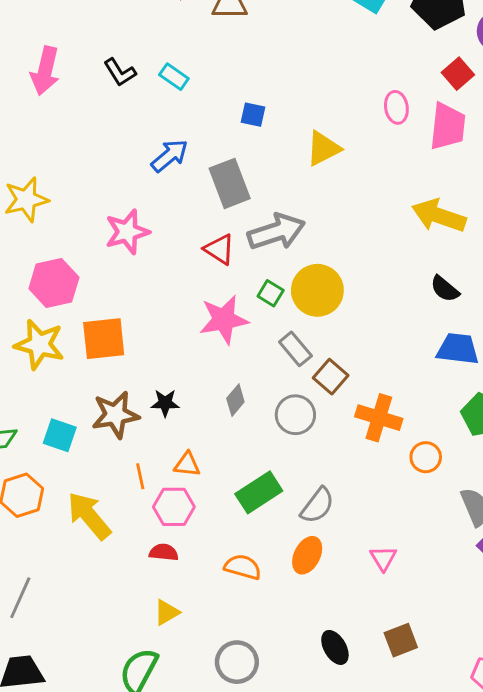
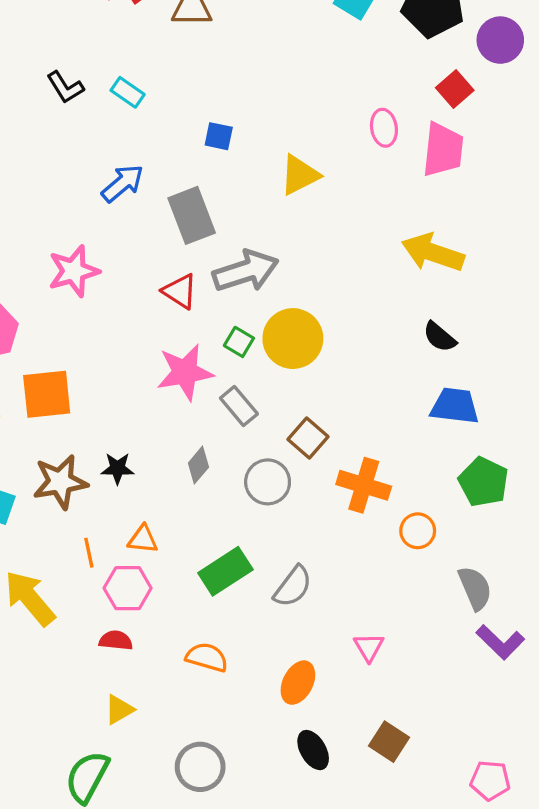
gray rectangle: (295, 349) -> (239, 406), moved
orange ellipse: (307, 555) -> (298, 683), moved
brown square: (401, 640) -> (389, 742), turned -36

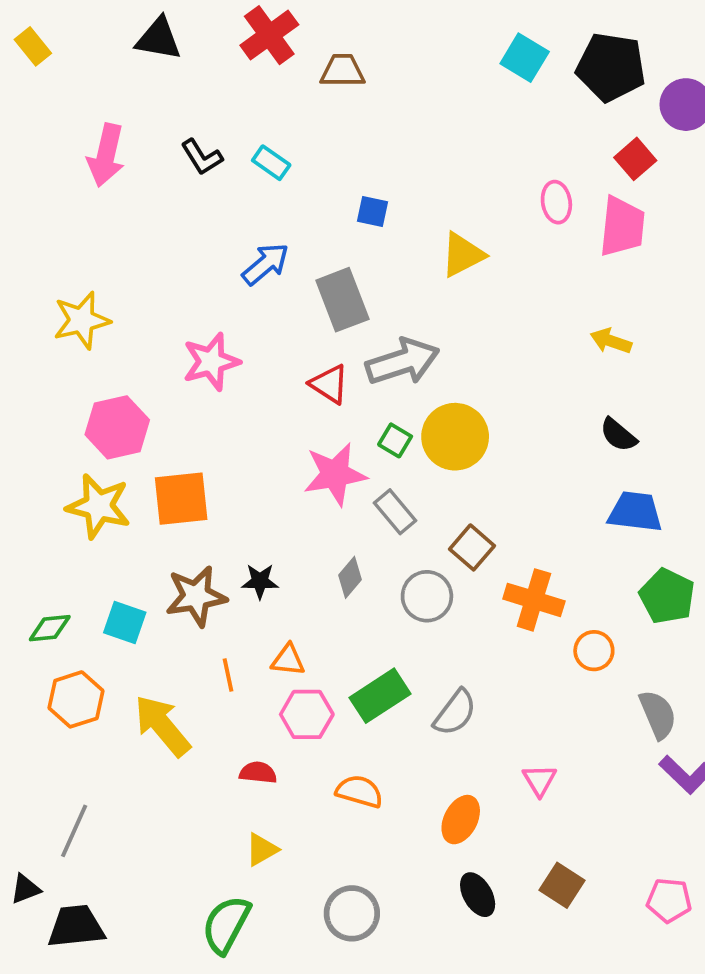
yellow arrow: (433, 253) -> (611, 341), size x0.6
pink hexagon: (128, 588) -> (307, 714), moved
pink pentagon: (490, 780) -> (669, 900), moved

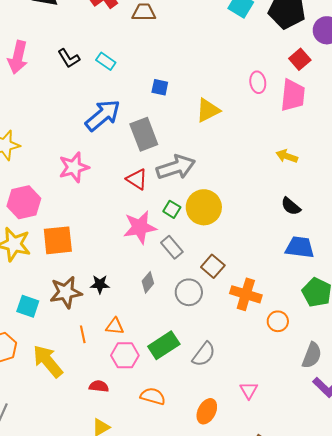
blue arrow: (266, 264) -> (103, 115), size x1.4
gray semicircle: (658, 714) -> (312, 355), turned 44

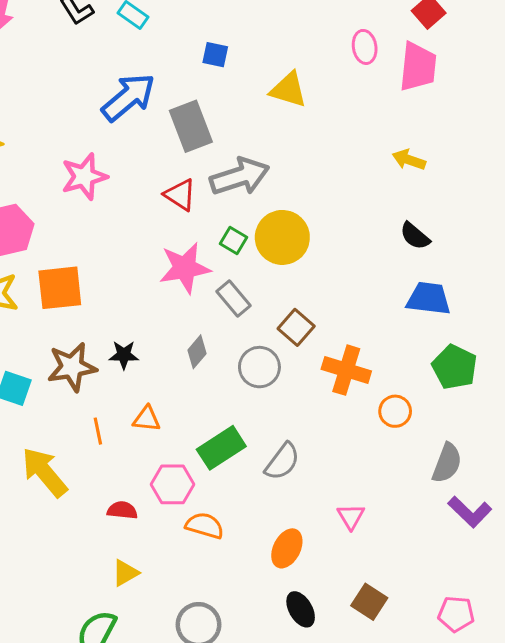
yellow triangle: (208, 110) -> (288, 90), turned 44
pink hexagon: (125, 355) -> (173, 484), moved

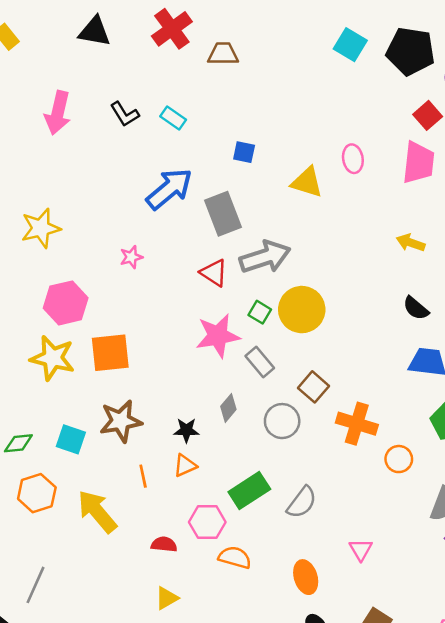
pink ellipse: (365, 47) -> (353, 159), moved
pink star: (84, 177) -> (131, 257), size x0.6
black star: (124, 355) -> (186, 430), moved
orange triangle: (147, 419) -> (185, 466), turned -30
orange ellipse: (287, 548) -> (306, 577), turned -44

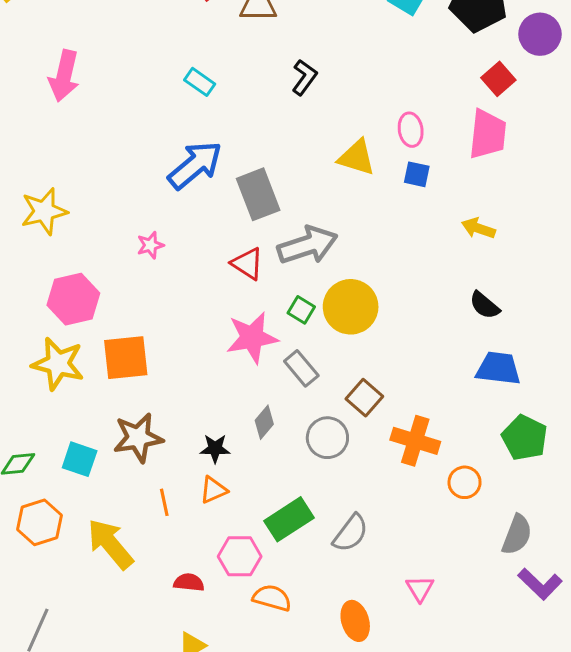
black L-shape: (125, 114) -> (304, 77), moved, turned -112
blue square: (244, 152) -> (417, 174), moved

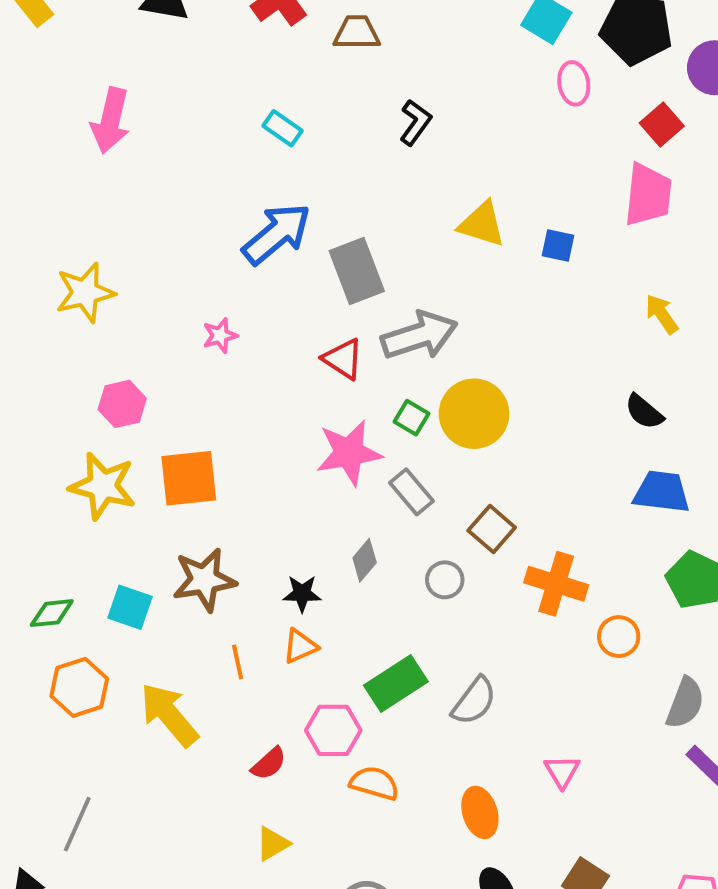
pink ellipse: (411, 130) -> (574, 83), moved
yellow arrow: (478, 228) -> (662, 314), moved, turned 36
pink hexagon: (73, 299) -> (122, 404), size x0.7
gray circle: (327, 438) -> (445, 580), size x0.7
red semicircle: (189, 582) -> (269, 764), turned 132

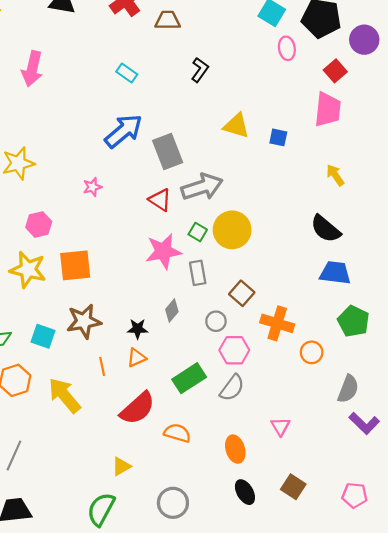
black semicircle: (644, 412) -> (326, 229), size x1.4
gray rectangle: (412, 492) -> (198, 273), turned 30
pink hexagon: (333, 730) -> (234, 350), moved
red semicircle: (269, 764) -> (138, 408), moved, size x1.8

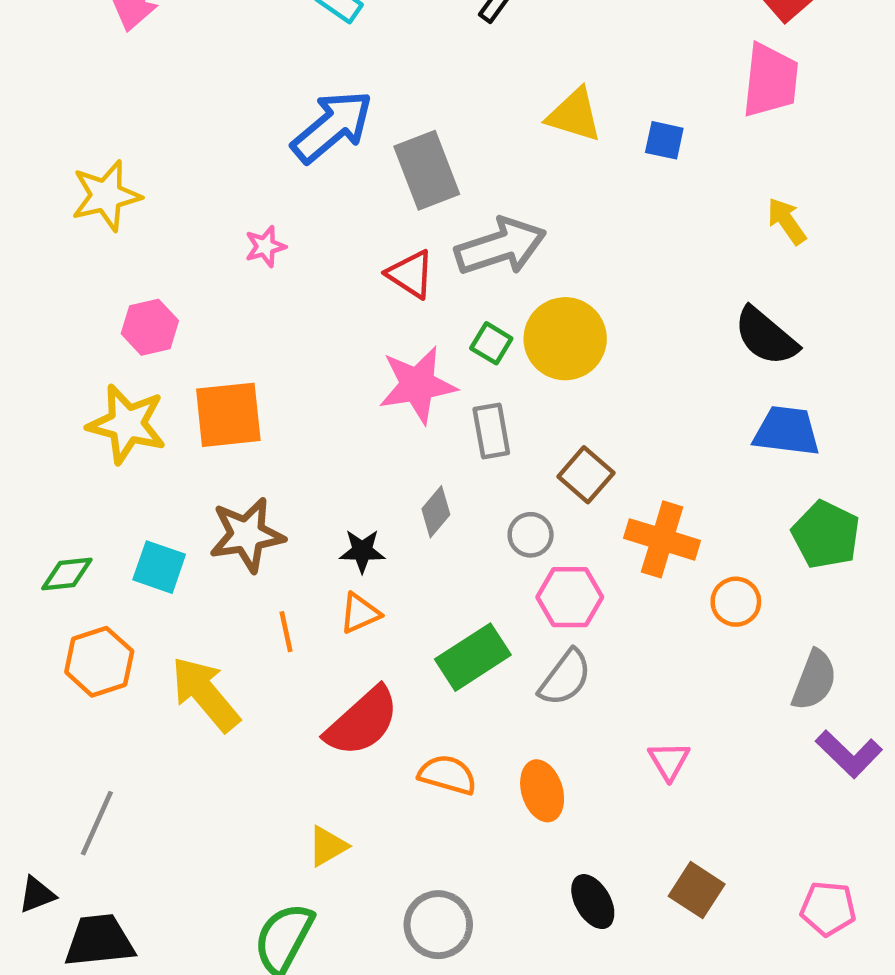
orange ellipse: (235, 449) -> (542, 791), moved

